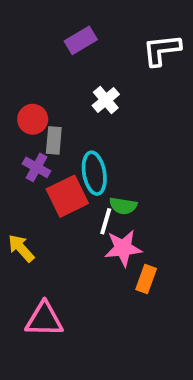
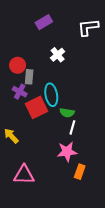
white line: (106, 221) -> (72, 127), moved
pink star: (123, 248) -> (67, 152), moved
orange rectangle: (146, 279) -> (80, 172), moved

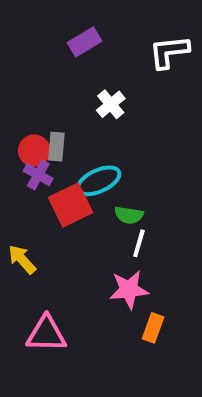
red circle: (18, 65) -> (34, 151), moved
cyan ellipse: (51, 95) -> (99, 181), turned 75

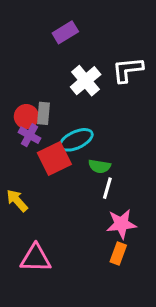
white L-shape: (169, 52) -> (128, 70), moved
white cross: (111, 104) -> (86, 81), size x1.4
pink star: (129, 290) -> (121, 224), moved

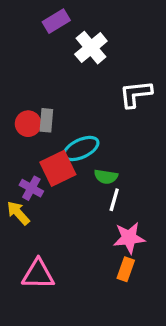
purple rectangle: (65, 32) -> (56, 21), moved
white L-shape: (128, 70) -> (136, 94), moved
white cross: (86, 81) -> (91, 48), moved
purple cross: (29, 135) -> (31, 188), moved

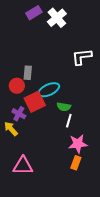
white cross: (91, 48) -> (57, 18), moved
red circle: (28, 124) -> (17, 86), moved

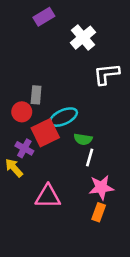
white cross: (57, 18) -> (83, 38), moved
pink triangle: (23, 166) -> (48, 197), moved

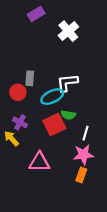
white L-shape: (106, 74) -> (67, 83), moved
red square: (45, 133) -> (54, 124), moved
white line: (90, 157) -> (86, 133), moved

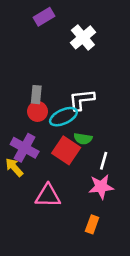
red circle: (18, 92) -> (38, 111), moved
purple cross: (20, 122) -> (25, 148), size x1.5
red square: (54, 124) -> (66, 150), turned -30
orange rectangle: (81, 175) -> (92, 224), moved

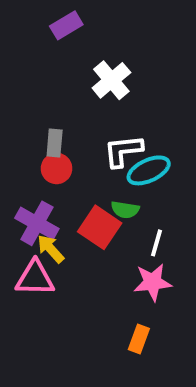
white cross: (83, 37) -> (111, 80), moved
cyan ellipse: (63, 117) -> (149, 170), moved
yellow arrow: (14, 167) -> (51, 249), moved
pink triangle: (48, 196) -> (35, 278), moved

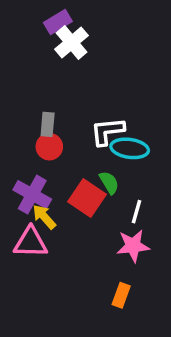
white cross: (111, 80) -> (72, 42), moved
cyan ellipse: (149, 170) -> (130, 148), turned 33
green semicircle: (125, 210) -> (109, 183), turned -130

